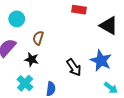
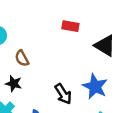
brown semicircle: (38, 38) -> (22, 58), turned -48

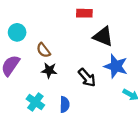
black triangle: (105, 46) -> (103, 36), moved
black star: (14, 84) -> (49, 70), moved

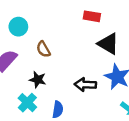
black star: (49, 70) -> (38, 80), moved
black arrow: (87, 78) -> (85, 85), turned 126

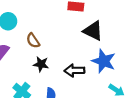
black star: (38, 80) -> (41, 64), moved

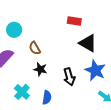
black arrow: (74, 71) -> (69, 77), turned -108

